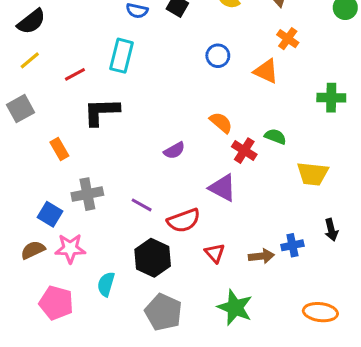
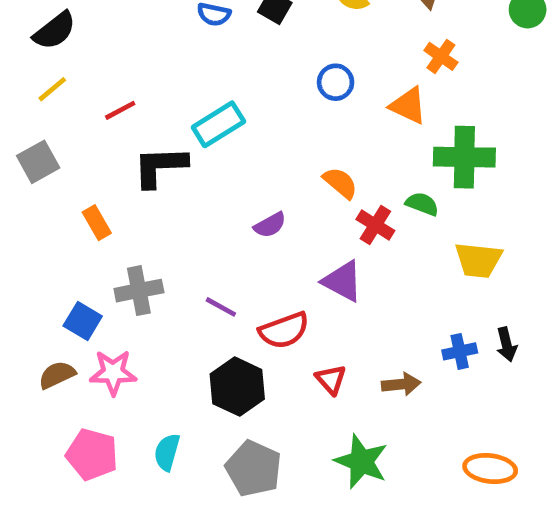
cyan rectangle: (121, 56) -> (218, 124), moved, turned 44
green cross: (331, 98) -> (464, 157), moved, size x1.4
blue cross: (292, 245) -> (460, 351), moved
cyan semicircle: (106, 284) -> (167, 452), moved

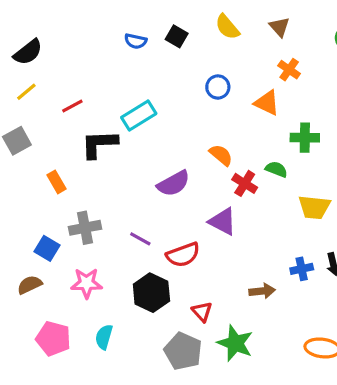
green cross: (464, 157) -> (305, 138), size x0.7
purple semicircle: (270, 225) -> (174, 183), size x1.5
pink star: (113, 373) -> (87, 283), moved
red triangle: (331, 380) -> (202, 312), moved
gray pentagon: (254, 469) -> (183, 351), moved

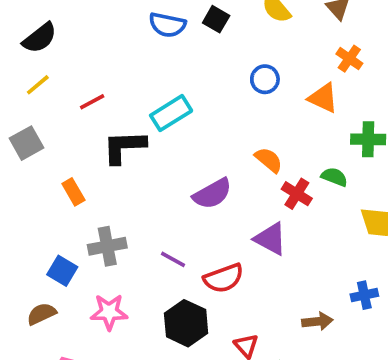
blue semicircle: (136, 41) -> (167, 25), size x1.4

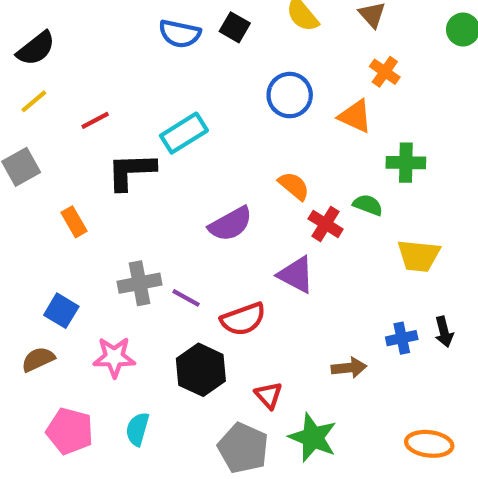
blue circle: (265, 79) -> (290, 95), size x1.4
gray cross: (107, 246) -> (140, 283), moved

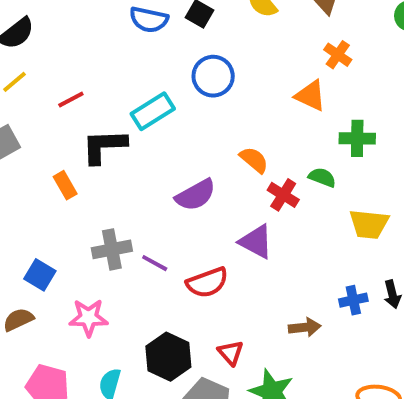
blue circle: (290, 95) -> (213, 76), moved
orange rectangle: (74, 222) -> (65, 185), moved
black hexagon: (201, 370) -> (168, 357), moved

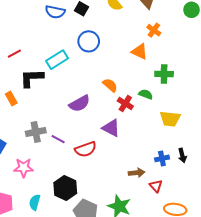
red triangle: (231, 353) -> (156, 186), moved

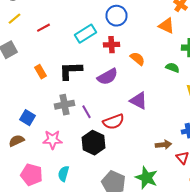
black L-shape: (32, 78) -> (70, 71), moved
red cross: (125, 103) -> (112, 45), moved, turned -35
purple line: (58, 139) -> (86, 112), turned 32
black hexagon: (65, 188) -> (94, 143), moved

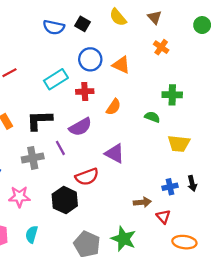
orange triangle: (166, 26) -> (121, 65), moved
orange semicircle: (138, 59) -> (114, 107), turned 84
purple line: (86, 112) -> (60, 148), moved

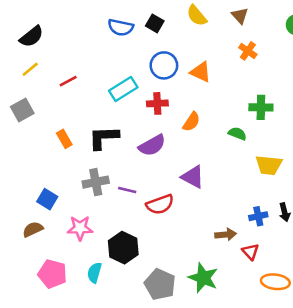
purple line: (60, 148) -> (127, 190), moved, turned -48
black hexagon: (65, 200) -> (123, 248), moved

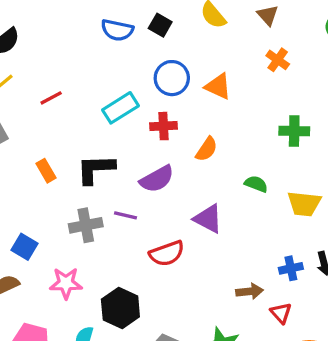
green semicircle: (237, 134) -> (256, 184), moved
purple line: (127, 190) -> (125, 215), moved

